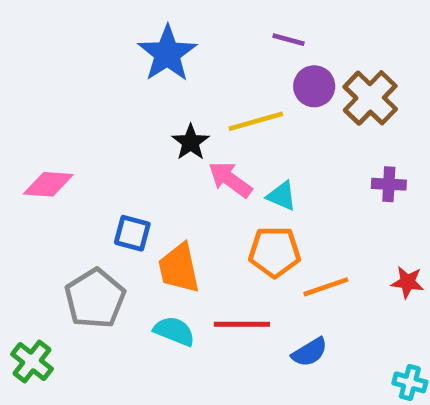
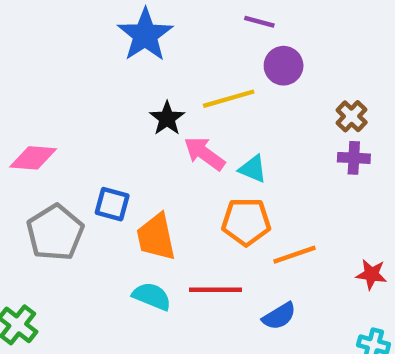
brown cross: (370, 98) -> (352, 116), moved, size x0.6
red star: (407, 282) -> (371, 274), moved
gray pentagon: (95, 299) -> (55, 233), moved

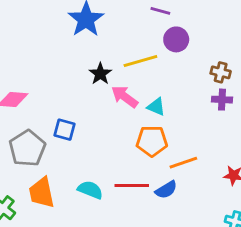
brown cross: (352, 116) -> (221, 72), turned -30
orange trapezoid: (156, 237) -> (42, 193), moved
blue semicircle: (279, 316) -> (166, 190), moved

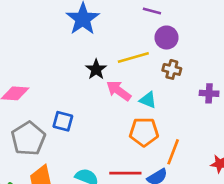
brown cross: (221, 72) -> (172, 69), moved
orange line: (183, 163) -> (173, 152), turned -50

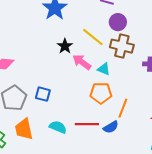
yellow line: (133, 57) -> (93, 37), turned 55
brown cross: (172, 69) -> (122, 46), size x1.6
blue square: (63, 121) -> (43, 94), moved

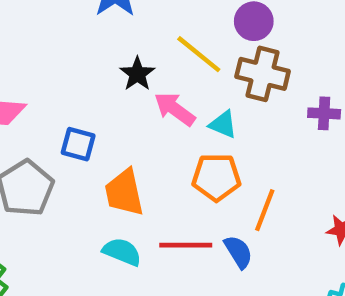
blue square: (43, 94) -> (78, 144), moved
blue semicircle: (111, 127) -> (238, 252), turned -91
orange trapezoid: (24, 129) -> (124, 192), moved

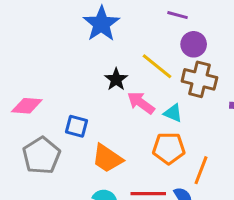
orange trapezoid: (124, 192) -> (107, 158), turned -44

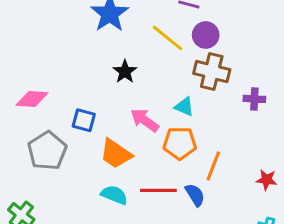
yellow line: (157, 66) -> (168, 38), moved
pink arrow: (141, 103) -> (145, 120), moved

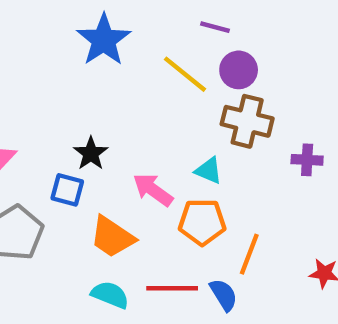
black star: (125, 72) -> (91, 153), moved

